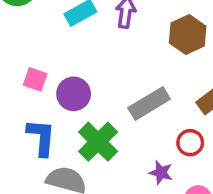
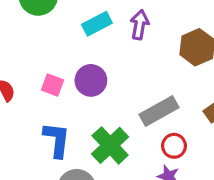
purple circle: (74, 94) -> (91, 80), moved
red circle: (190, 143) -> (174, 146), moved

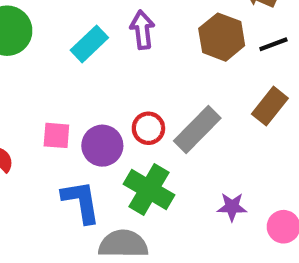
purple circle: (91, 80) -> (102, 146), moved
red circle: (174, 146) -> (148, 128), moved

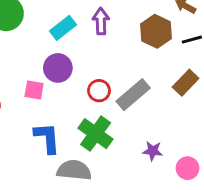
purple circle: (102, 146) -> (58, 68), moved

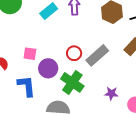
purple circle: (58, 68) -> (48, 68), moved
blue L-shape: (47, 138) -> (26, 86), moved

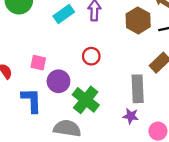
red circle: (74, 53) -> (91, 56), moved
gray rectangle: (97, 55) -> (138, 89), moved, turned -55

